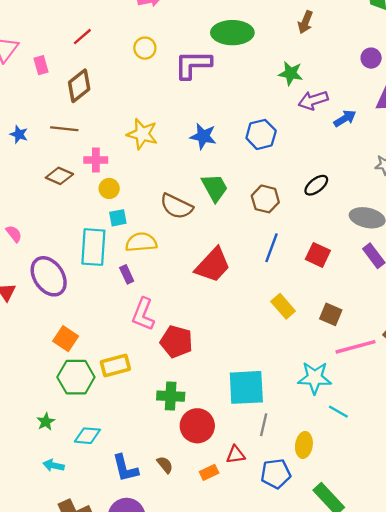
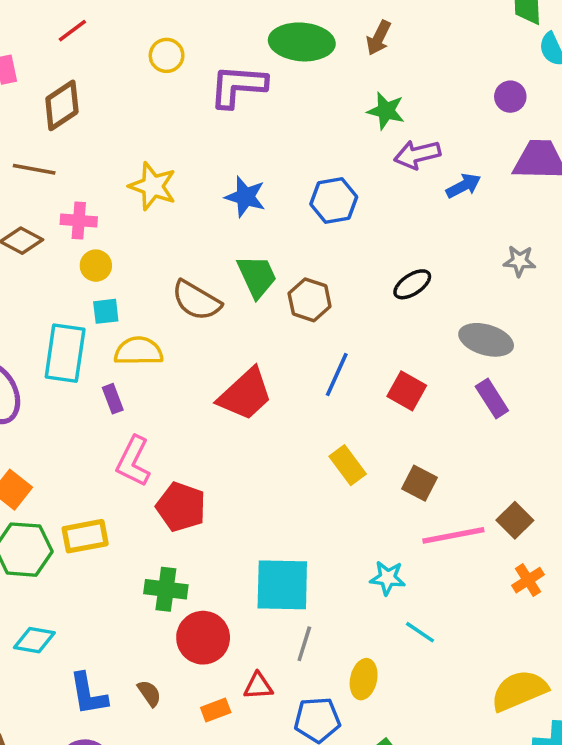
brown arrow: (305, 22) -> (379, 38), moved
brown hexagon: (265, 199) -> (310, 300), moved
cyan star: (315, 378) -> (388, 578), size x0.7

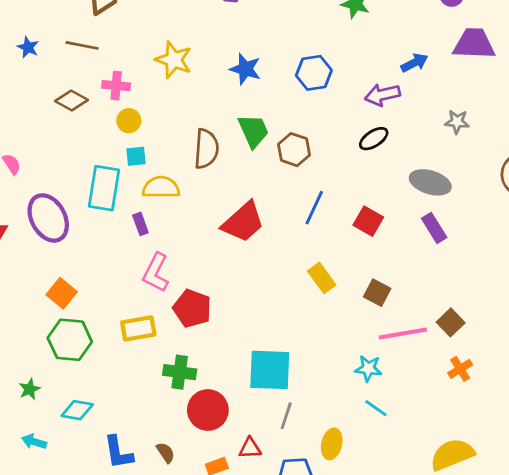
purple arrow: (417, 154) -> (382, 95), moved
brown semicircle: (196, 300) -> (206, 149), turned -117
yellow rectangle: (85, 536) -> (138, 328), moved
cyan star: (388, 578) -> (368, 368), moved

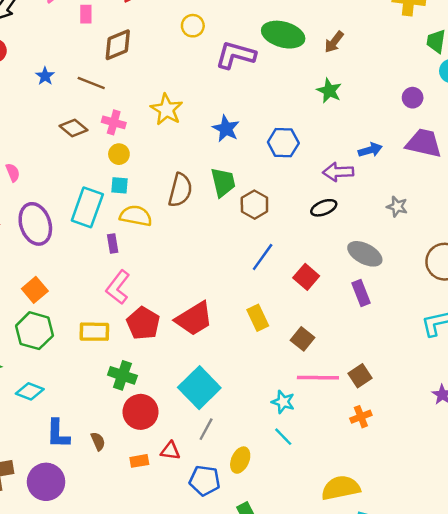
red trapezoid: (243, 222) -> (194, 319), moved
cyan square: (270, 370) -> (199, 388), turned 33

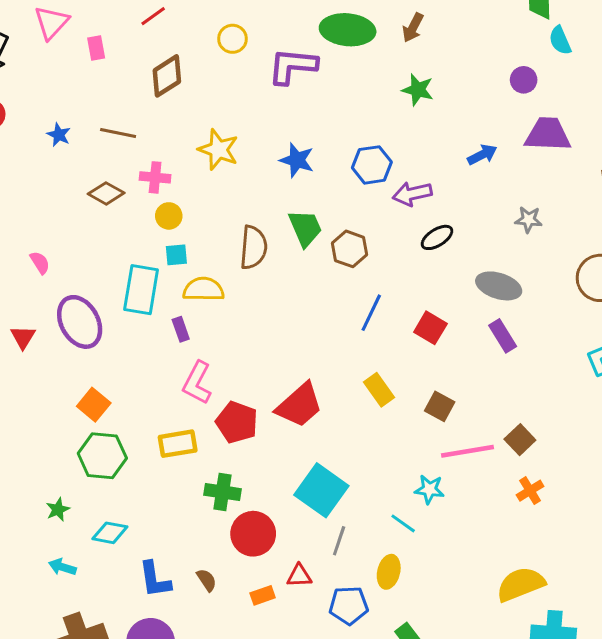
brown diamond: (118, 45) -> (167, 76), moved
purple arrow: (338, 172) -> (412, 194), moved
cyan line: (283, 437) -> (403, 523), moved

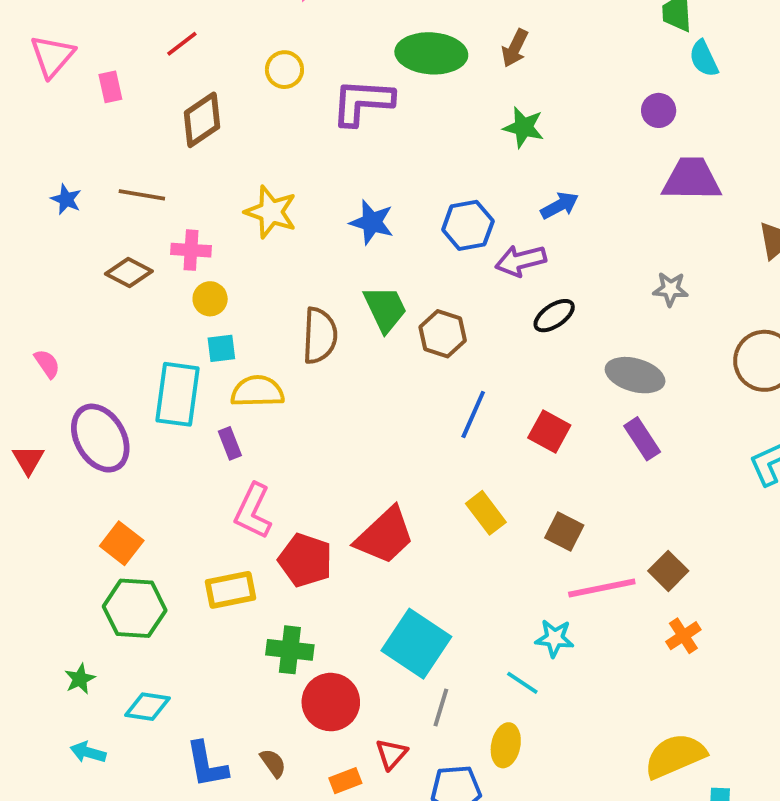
blue arrow: (482, 155) -> (560, 205), moved
red triangle: (299, 576) -> (391, 754), turned -44

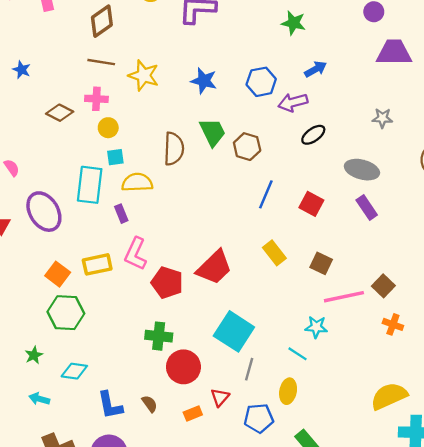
brown line: (142, 195) -> (101, 62), moved
yellow rectangle: (230, 590) -> (97, 264), moved
orange cross: (683, 636) -> (393, 324), turned -36

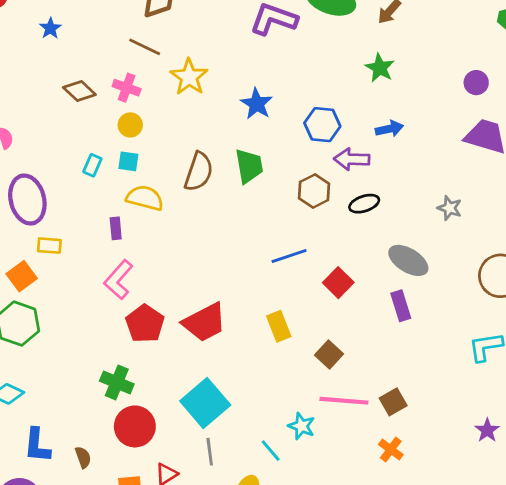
brown hexagon: (247, 147) -> (314, 191), moved
cyan rectangle: (90, 185) -> (92, 165), moved, size x0.5
blue line: (266, 194) -> (289, 256), turned 32
yellow rectangle: (97, 264) -> (49, 246), moved, size x0.7
gray line: (249, 369) -> (210, 452), turned -40

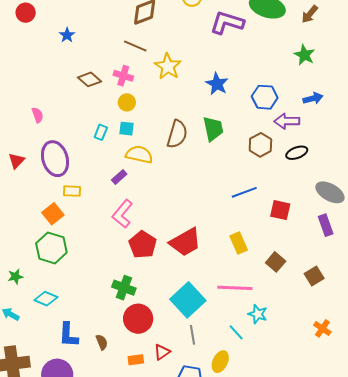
purple rectangle: (116, 228) -> (119, 177), turned 56
red square: (338, 283) -> (280, 210), turned -30
pink line: (344, 401) -> (235, 288), moved
brown square: (393, 402) -> (314, 276), moved

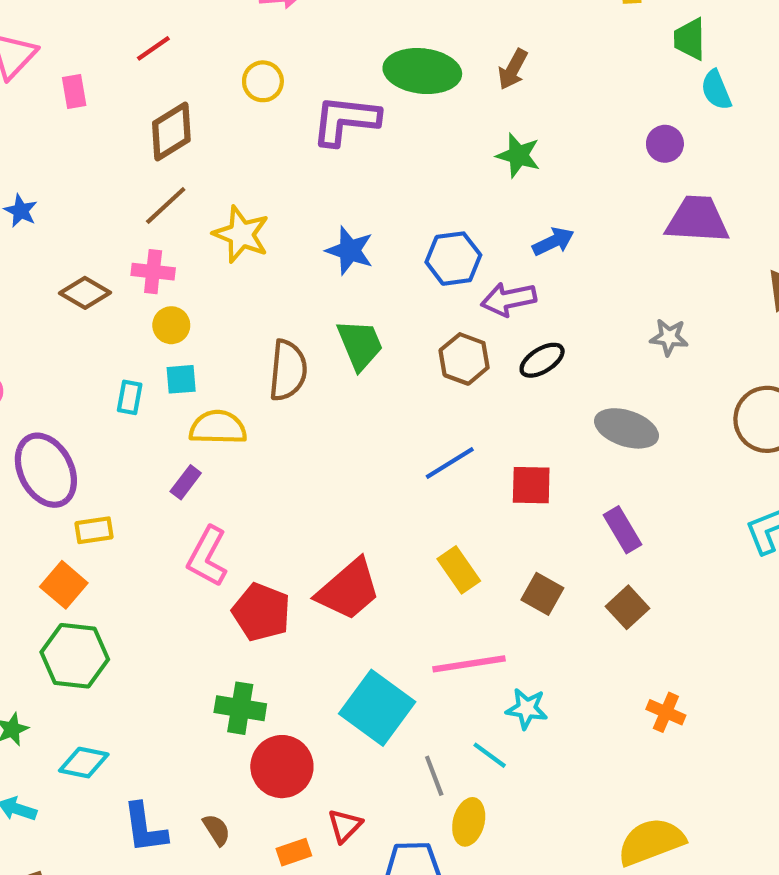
brown line: (135, 46) -> (166, 206), turned -55
purple rectangle: (326, 225) -> (623, 530), moved
gray line: (192, 335) -> (434, 776), moved

